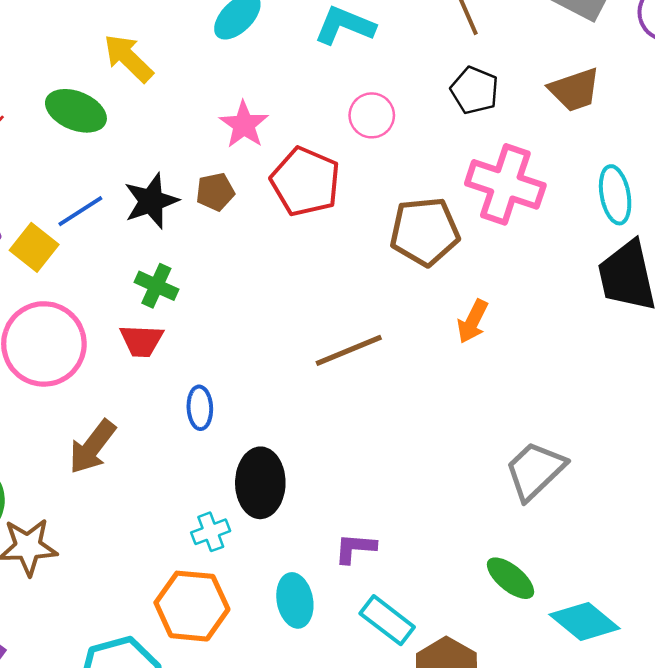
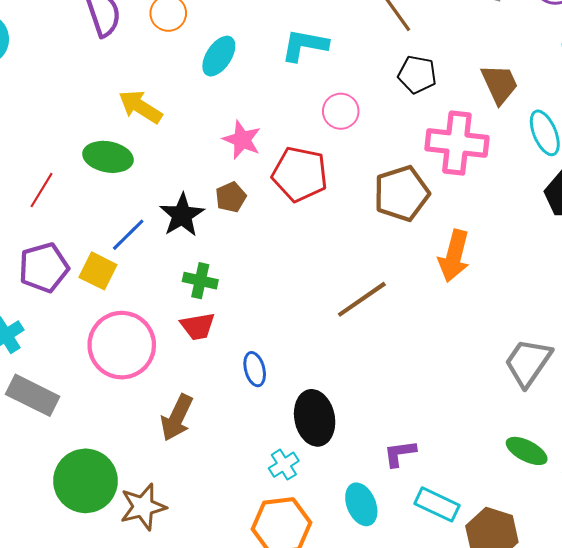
brown trapezoid: (575, 90) -> (500, 84), moved, turned -84
orange arrow: (473, 321) -> (454, 256), size x1.4

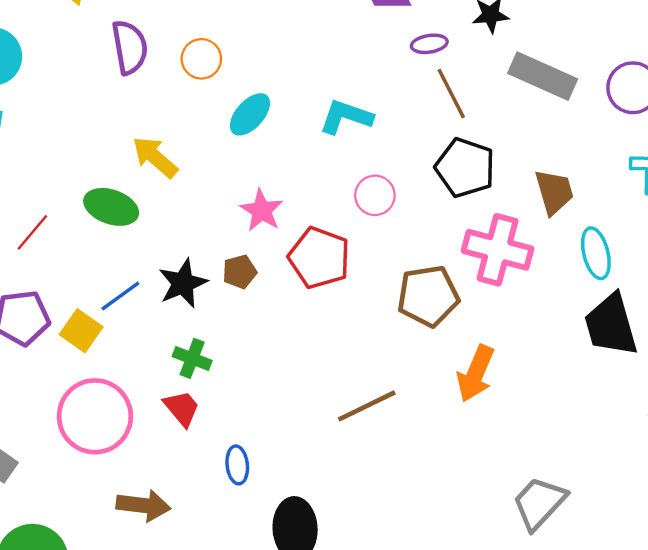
black pentagon: (417, 74) -> (465, 168), size x1.4
red trapezoid: (198, 326) -> (182, 408), turned -129
brown arrow: (177, 418) -> (144, 505), turned -117

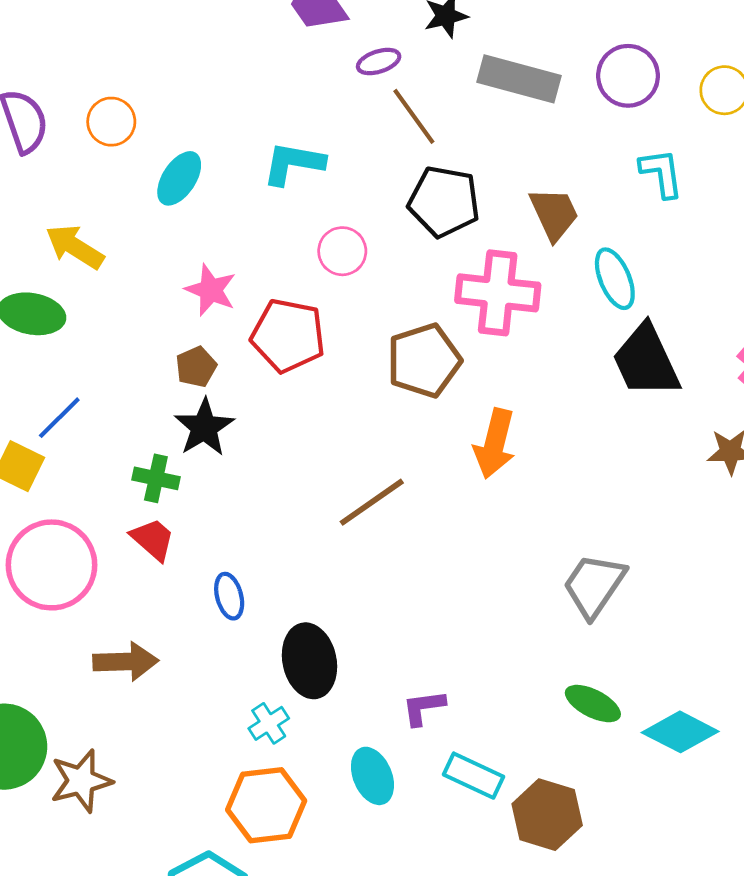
black star: (183, 283) -> (204, 427), moved

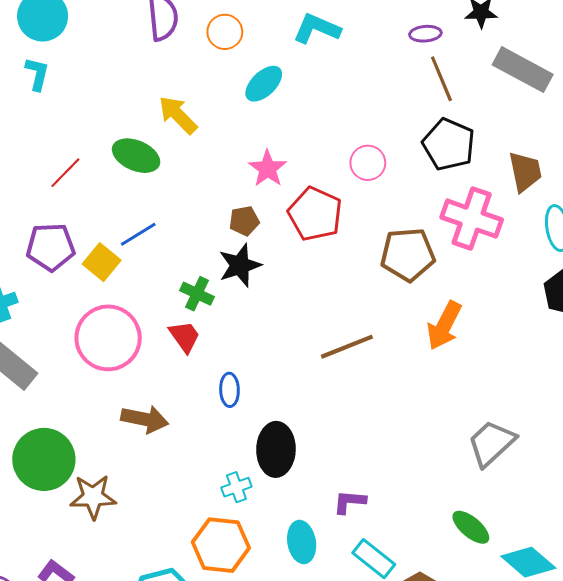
cyan L-shape: (293, 163) -> (317, 29), moved

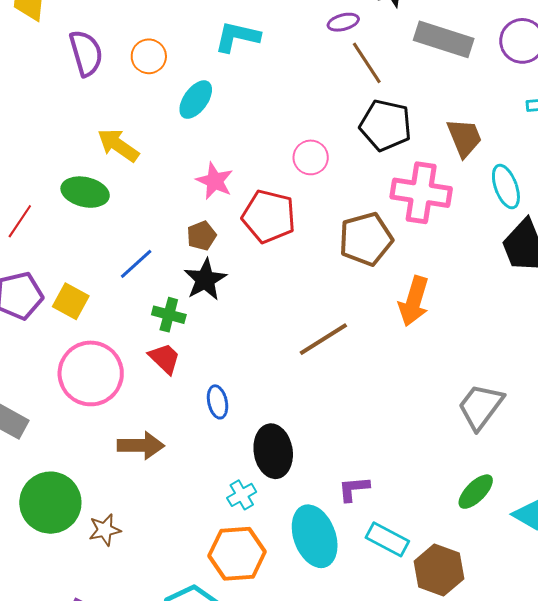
blue line: (138, 234) -> (136, 264), moved
brown star: (93, 497) -> (105, 530), size x0.7
green ellipse: (471, 527) -> (476, 492), turned -75
cyan ellipse: (302, 542) -> (315, 536), size x1.5

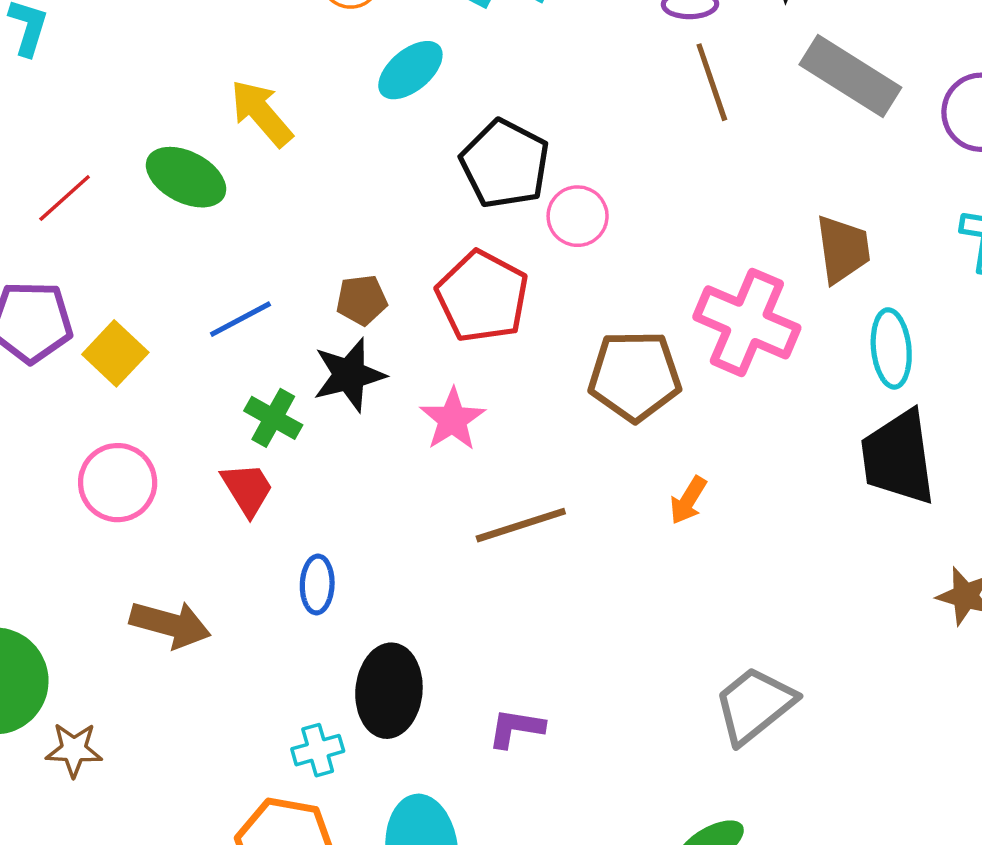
black pentagon: (386, 125) -> (505, 164), moved
pink star: (215, 181) -> (452, 419), moved
orange arrow: (414, 301) -> (688, 500), size x0.6
pink circle: (91, 373) -> (118, 483), size x0.7
purple L-shape: (354, 489) -> (516, 728), moved

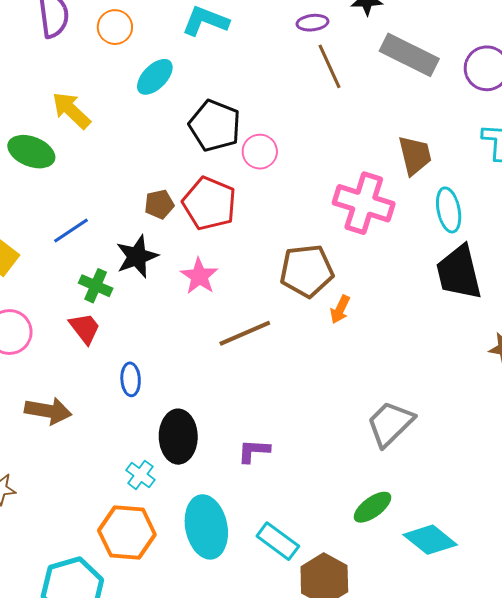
brown pentagon: (362, 300) -> (159, 204), moved
brown pentagon: (635, 376) -> (307, 271), moved
cyan cross: (318, 750) -> (140, 475), turned -32

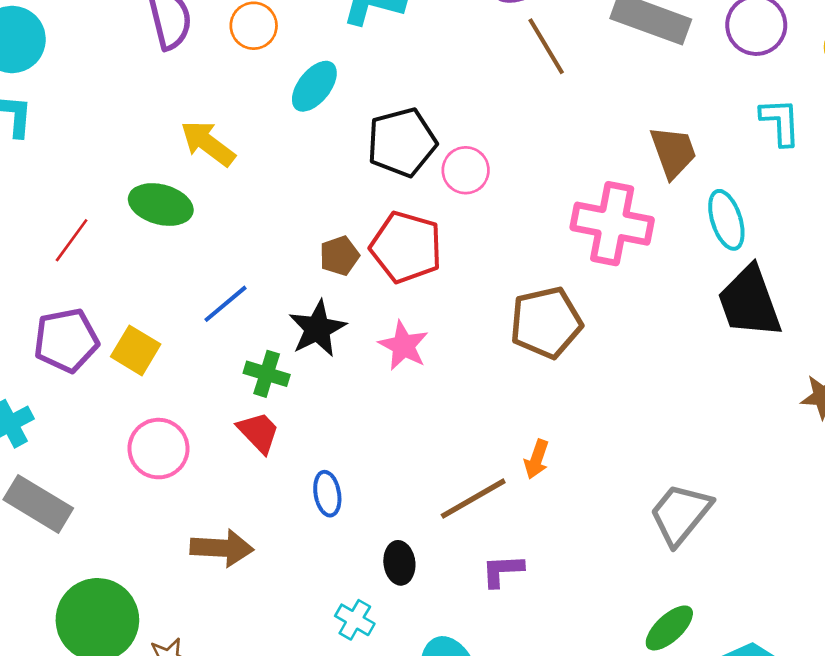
black pentagon: (215, 126) -> (402, 142), turned -30
orange arrow: (340, 309) -> (537, 459), moved
brown line: (245, 333) -> (473, 499), moved
black ellipse: (178, 437) -> (399, 563), size x0.6

